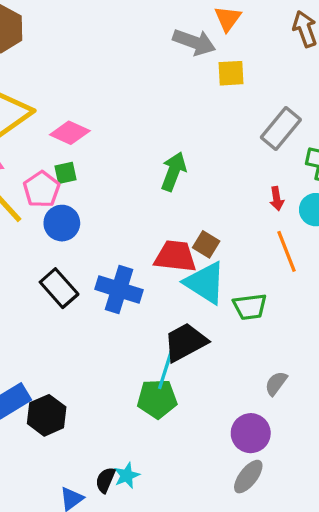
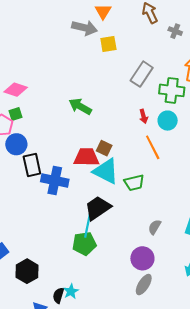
green arrow: (174, 171) -> (80, 106), turned -75
black rectangle: (59, 288) -> (32, 165), moved, turned 35
black hexagon: (47, 415) -> (27, 271), moved

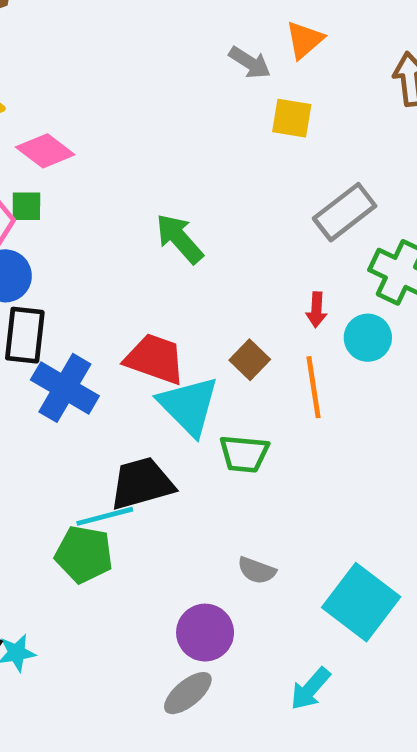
gray arrow: (84, 28) -> (250, 63), size x0.7
brown square: (104, 148) -> (250, 360), moved
cyan line: (87, 226) -> (105, 516), turned 45
gray semicircle: (155, 227) -> (257, 570), turned -119

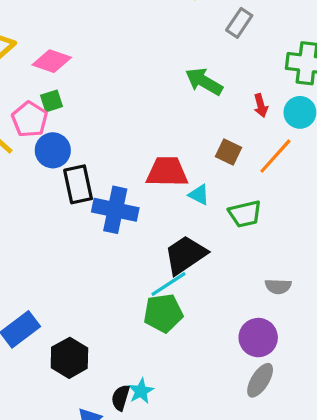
gray rectangle: (345, 212) -> (239, 23), moved, size x0.7
green arrow: (179, 239) -> (204, 81), moved
orange line: (313, 387) -> (275, 156), turned 69
cyan triangle: (189, 406) -> (199, 195), size x0.5

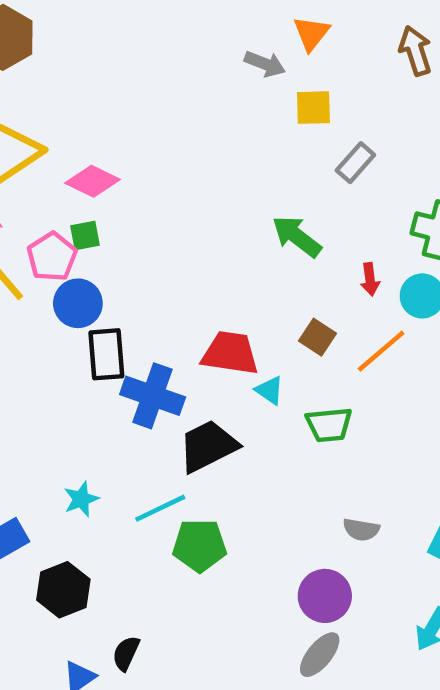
black trapezoid: (185, 255) -> (208, 446), moved
cyan line: (169, 284) -> (160, 508), moved
cyan star: (141, 391) -> (81, 499), moved

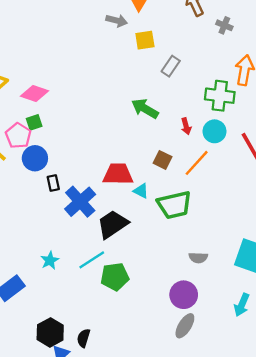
black rectangle: (106, 354) -> (53, 183), size x0.6
blue cross: (153, 396) -> (80, 202), turned 36
green trapezoid: (329, 425) -> (174, 205), size x1.4
black hexagon: (63, 590) -> (50, 332), moved

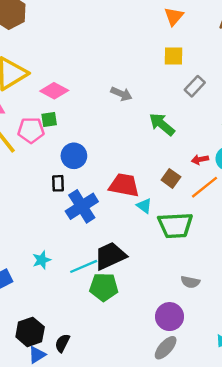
gray arrow: (117, 21) -> (121, 94), moved
red arrow: (186, 126) -> (200, 160), moved, turned 84
pink pentagon: (18, 136) -> (31, 130), turned 30
blue circle: (35, 158) -> (74, 156), moved
black trapezoid: (113, 224) -> (110, 256), moved

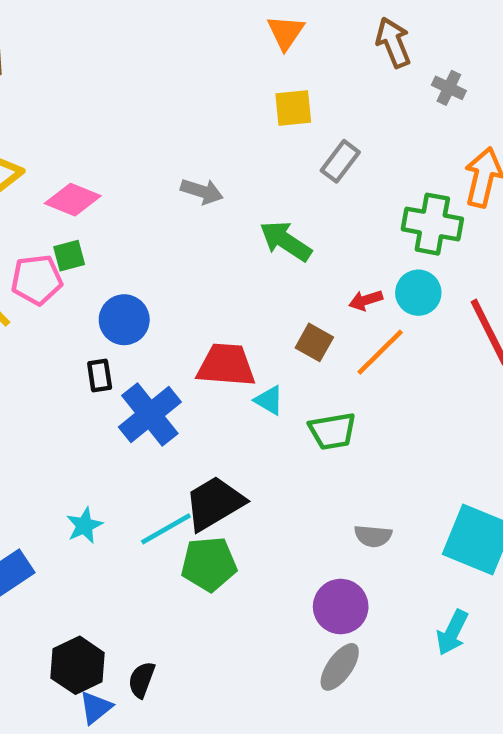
green trapezoid: (175, 225) -> (332, 431), size x0.7

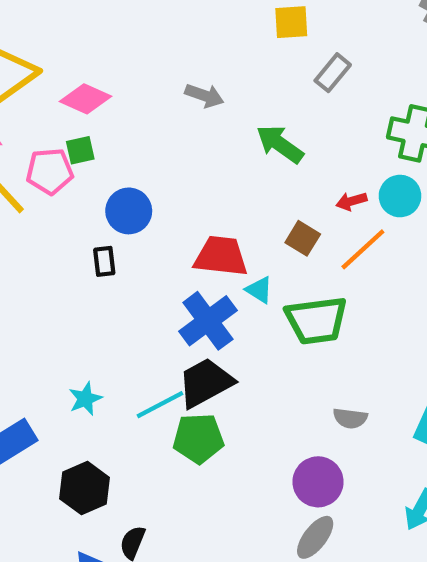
blue cross: (150, 415) -> (208, 321), moved
green trapezoid: (332, 431) -> (316, 320), size x1.4
black hexagon: (78, 665) -> (84, 488), moved

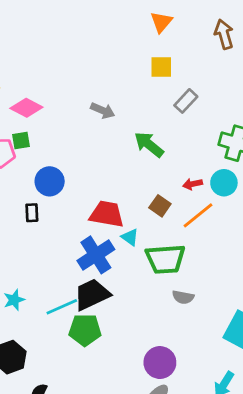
gray semicircle: (350, 418) -> (183, 297), moved

